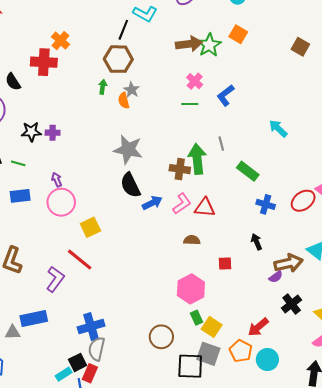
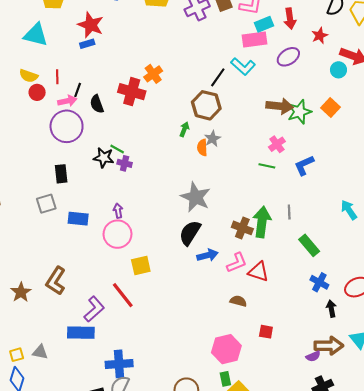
green line: (18, 163) -> (117, 149), moved
black semicircle: (130, 185) -> (190, 233), turned 45
black arrow: (257, 242) -> (331, 309), moved
blue rectangle: (34, 318) -> (81, 333), moved

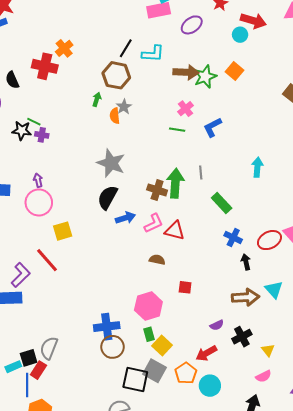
cyan L-shape: (243, 66) -> (153, 54), moved, turned -35
cyan arrow: (349, 210) -> (257, 167), turned 42
purple semicircle: (313, 356) -> (217, 325), moved
blue cross: (119, 364) -> (107, 327), moved

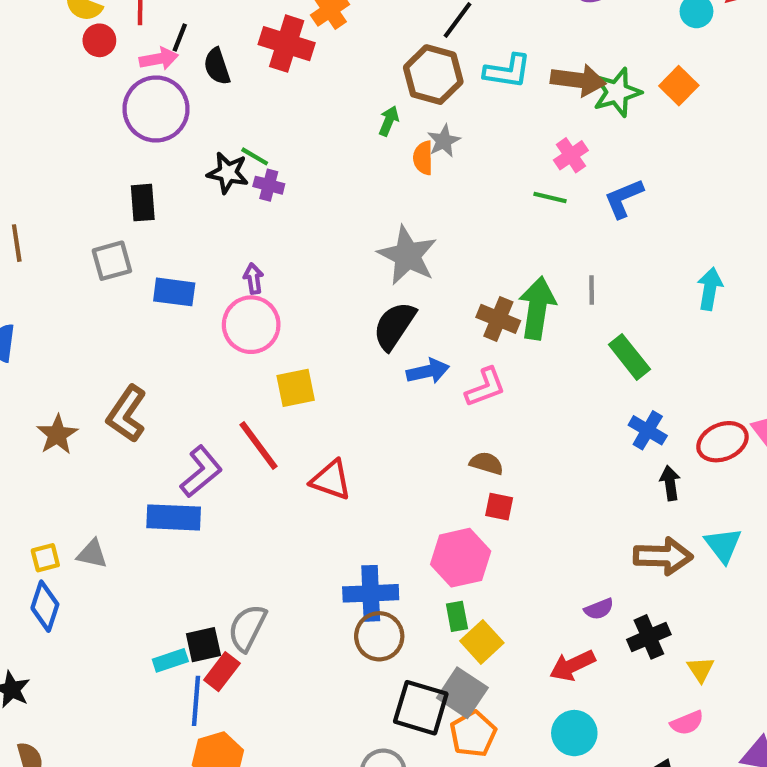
cyan L-shape: (153, 54) -> (507, 71), moved
red triangle: (175, 231) -> (331, 480), moved
red square: (185, 287) -> (499, 507), moved
orange pentagon: (186, 373) -> (473, 734), moved

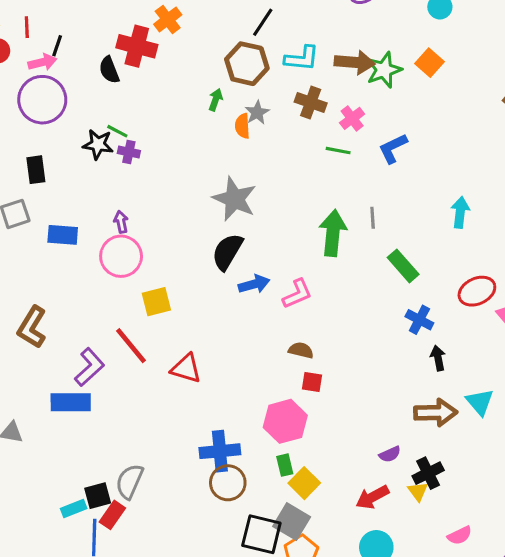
black semicircle: (217, 66) -> (109, 70), moved
brown cross: (498, 319) -> (311, 102), moved
red ellipse: (722, 442) -> (477, 291), moved
yellow triangle: (701, 669) -> (418, 491), moved

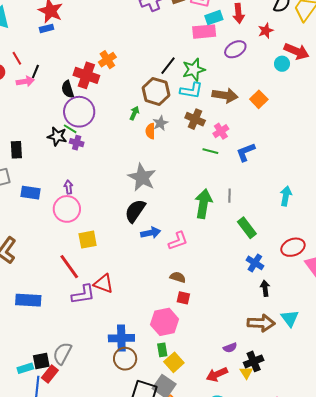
red line: (27, 27) -> (17, 58), turned -32
orange square: (430, 63) -> (259, 99), moved
green star: (384, 70) -> (194, 70), moved
purple circle: (42, 100) -> (79, 112), moved
purple L-shape: (89, 367) -> (83, 294), moved, turned 30

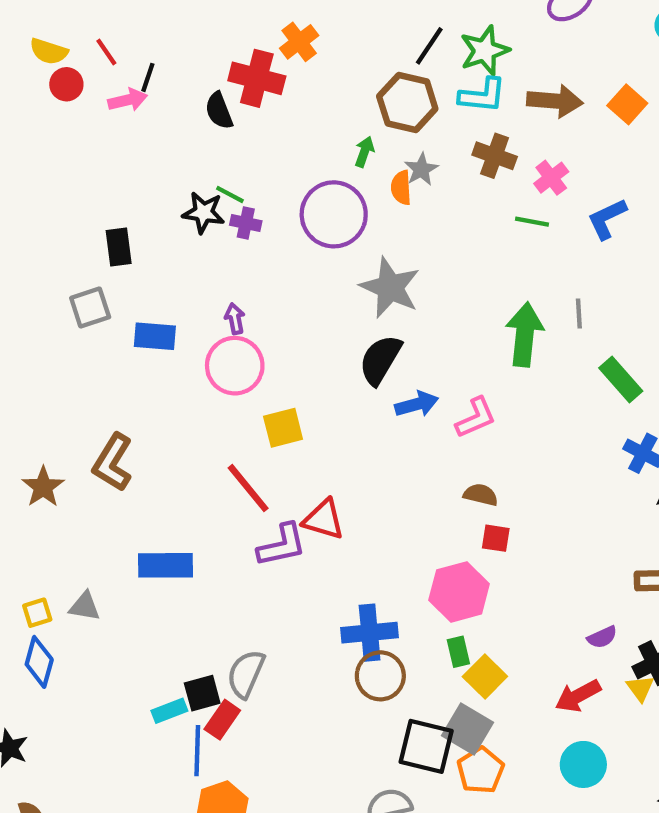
purple circle: (79, 112) -> (334, 214), moved

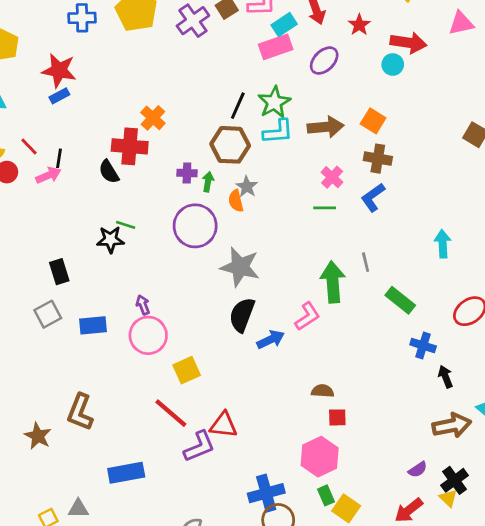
brown cross: (495, 156) -> (378, 159), moved
purple cross: (246, 223) -> (187, 173), moved
pink L-shape: (476, 418) -> (307, 316), moved

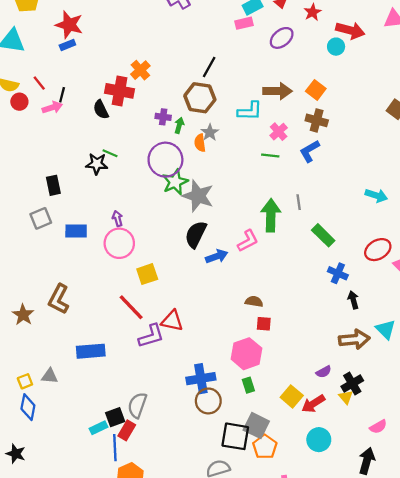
pink rectangle: (276, 47) -> (244, 23), size x0.7
green star: (274, 102) -> (175, 182), moved
cyan L-shape: (278, 132) -> (250, 111), moved
cyan arrow: (443, 244) -> (376, 195), moved, turned 105
yellow square: (346, 508) -> (292, 396), moved

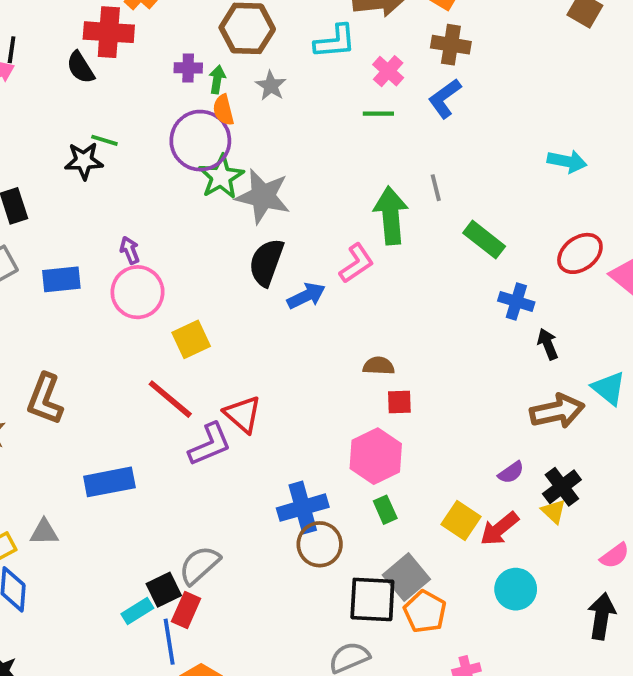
orange semicircle: (200, 143) -> (223, 110), moved
red triangle: (172, 321) -> (243, 414), turned 35
gray semicircle: (137, 405) -> (199, 565), turned 35
gray square: (256, 426) -> (406, 577), turned 30

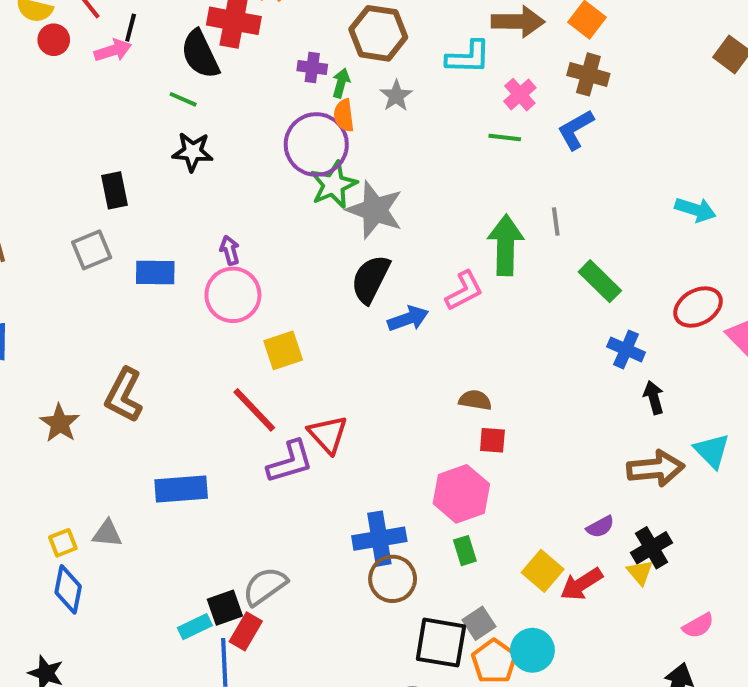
black semicircle: (81, 67) -> (200, 54), size x1.4
green line: (104, 140) -> (183, 99), moved
gray square: (406, 577) -> (479, 623), size x0.7
cyan circle: (516, 589) -> (532, 650), moved

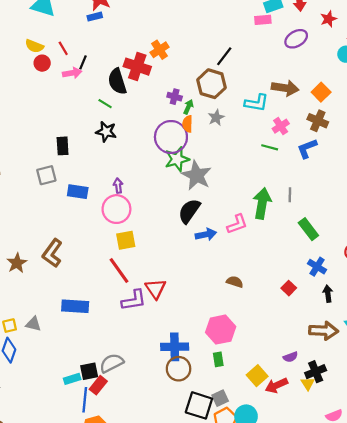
yellow square: (283, 350) -> (126, 240), moved
red square: (492, 440) -> (289, 288), moved, turned 32

